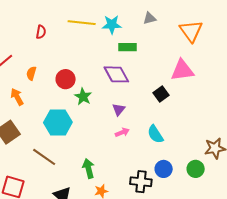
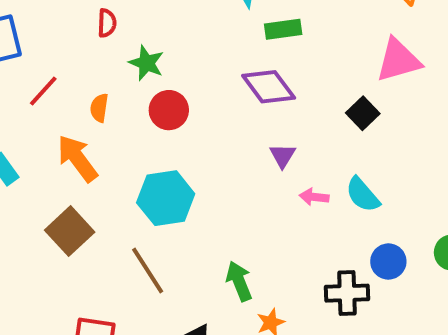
orange arrow: (17, 97) -> (77, 158), size x1.4
green star: (83, 97) -> (146, 63), moved
pink arrow: (122, 132) -> (314, 197), moved, turned -144
brown line: (44, 157) -> (148, 270), turned 30

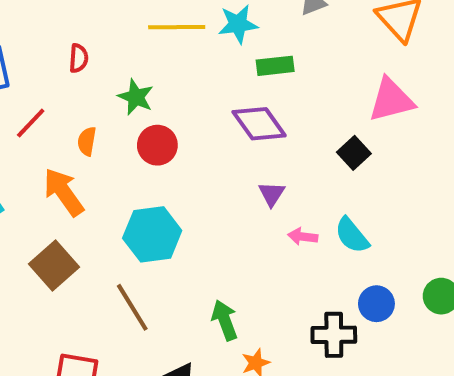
red semicircle: (107, 23) -> (79, 58), moved

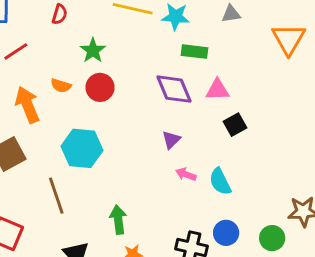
pink triangle: (391, 100) -> (218, 90), moved, size x0.7
orange semicircle: (87, 141) -> (61, 86), moved, turned -96

